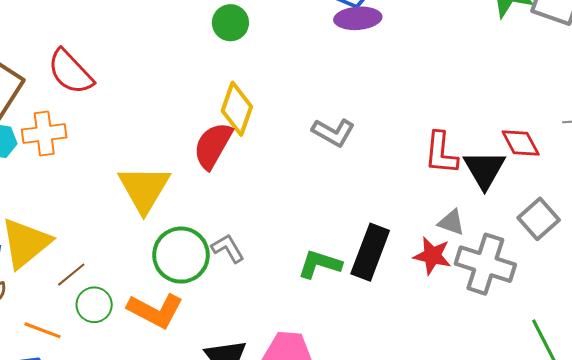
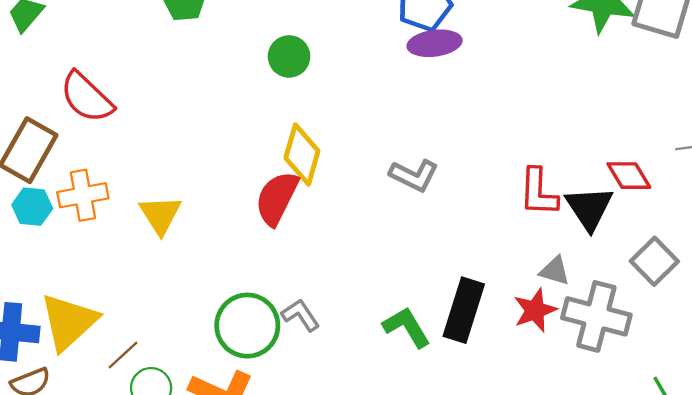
red semicircle: (70, 72) -> (87, 97), moved
yellow triangle: (144, 189) -> (160, 215), moved, size x0.7
red star: (432, 256) -> (535, 310), turned -30
green L-shape: (320, 264) -> (407, 327), turned 45

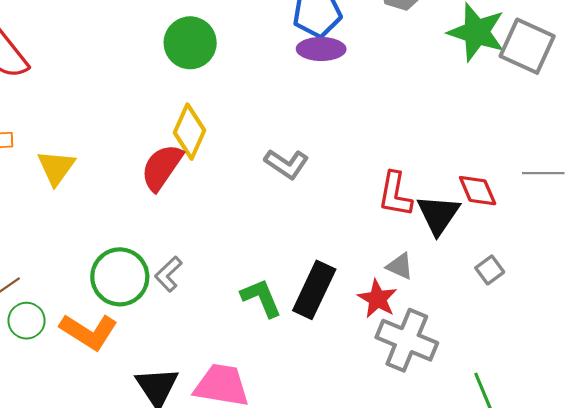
green circle: (289, 56) -> (190, 43), size x1.4
gray square: (654, 261) -> (490, 270), size x0.7
red star: (535, 310) -> (377, 299), turned -30
gray L-shape: (301, 315) -> (168, 274), turned -108
gray cross: (596, 316) -> (407, 340), moved

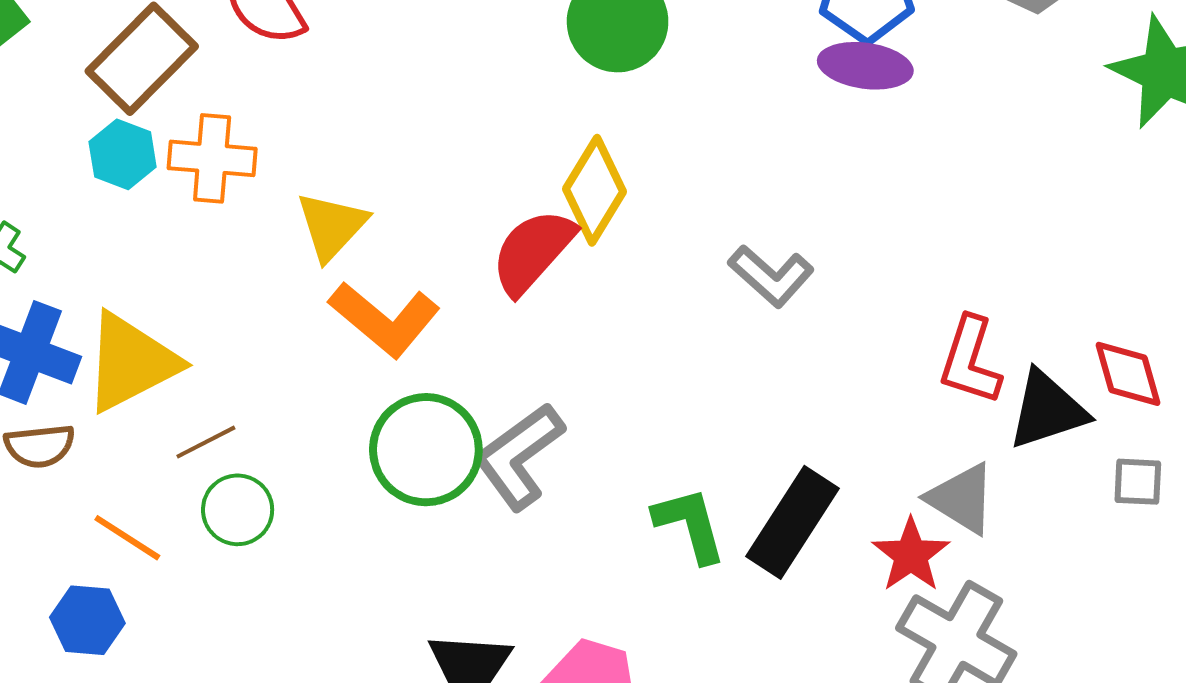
black triangle: (438, 215) -> (1047, 410), turned 30
gray triangle: (400, 266) -> (962, 498), size x1.4
gray square: (490, 270) -> (1138, 482), moved, turned 32
gray L-shape: (168, 274) -> (519, 456), size x1.6
orange L-shape: (89, 332) -> (384, 319), moved

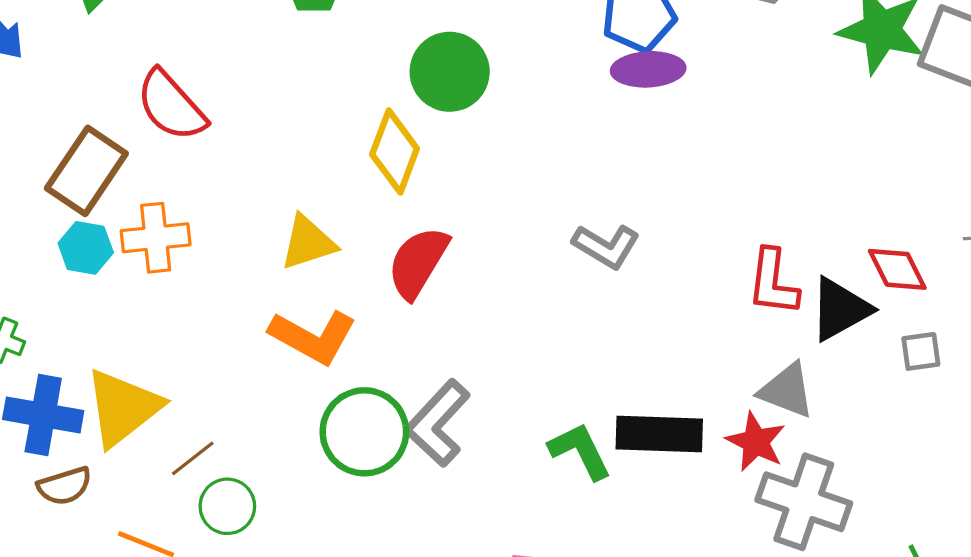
yellow diamond: (594, 190) -> (395, 152), moved
yellow triangle: (332, 226) -> (308, 243), moved, turned 40
black rectangle: (792, 522) -> (659, 434), turned 70

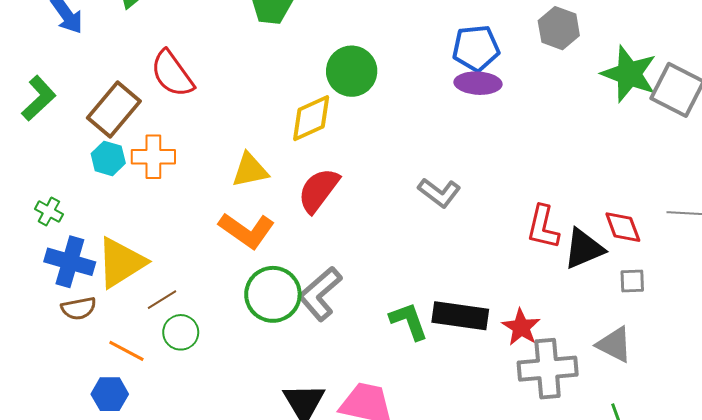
yellow diamond: (395, 152) -> (311, 118), turned 39
gray triangle: (787, 390) -> (614, 345), moved
gray cross: (804, 502) -> (548, 369), turned -30

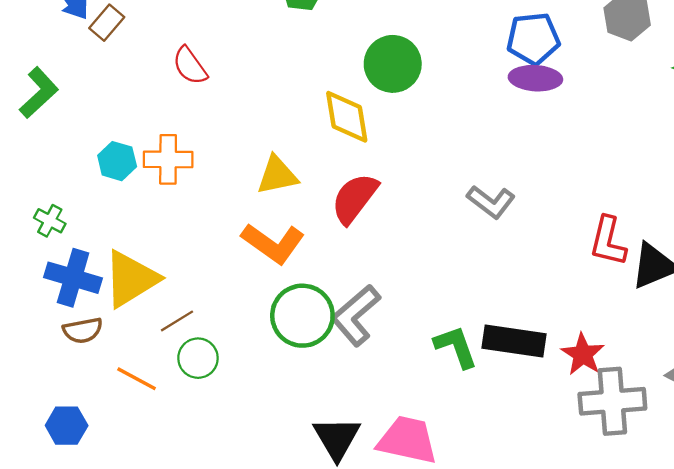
red semicircle: (172, 74) -> (190, 66), size x0.7
brown rectangle: (114, 110) -> (107, 23), moved, size x0.6
yellow diamond: (311, 118) -> (347, 117), turned -75
blue hexagon: (110, 394) -> (67, 426), moved

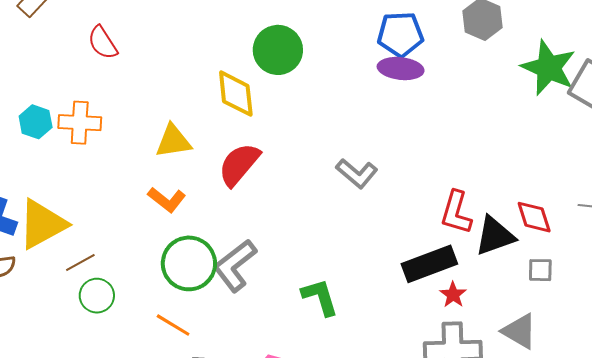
orange L-shape: (273, 243) -> (167, 200), size x0.7
black rectangle: (514, 341) -> (429, 264), moved, turned -32
red star: (583, 354) -> (453, 295), moved, size x0.7
orange line: (137, 379) -> (173, 325), moved

